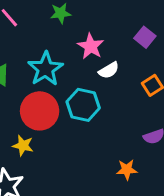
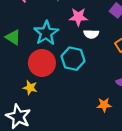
pink star: (91, 46) -> (78, 17), turned -30
white semicircle: (109, 70) -> (91, 34), turned 32

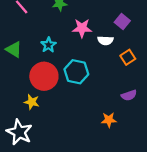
cyan star: (46, 33) -> (48, 45), size x0.6
white semicircle: (91, 34) -> (105, 40), moved

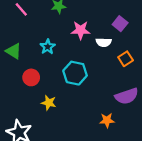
red circle: (44, 76) -> (31, 77), moved, size x0.6
purple semicircle: (129, 95) -> (127, 96), size x1.5
yellow star: (32, 102) -> (49, 103), moved

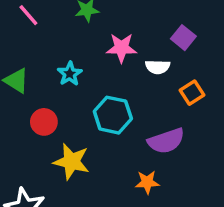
purple semicircle: (127, 96) -> (166, 141), moved
yellow star: (49, 103) -> (71, 162), size x1.5
orange star: (107, 120) -> (147, 182), moved

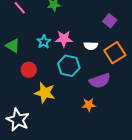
pink star: (121, 48) -> (64, 39), moved
white semicircle: (158, 67) -> (91, 46), moved
orange square: (192, 93) -> (115, 53), size x1.5

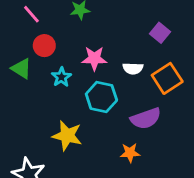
cyan star: (44, 42) -> (61, 77), moved
red circle: (29, 70) -> (44, 46), moved

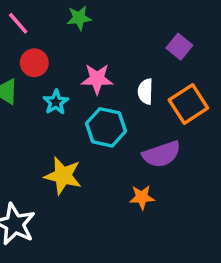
white semicircle: (133, 68) -> (145, 91), turned 90

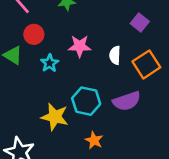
cyan hexagon: (106, 127) -> (86, 101), moved
orange star: (142, 197) -> (94, 140), moved, turned 30

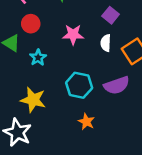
purple square: (140, 23) -> (111, 15), moved
cyan star: (50, 63) -> (38, 58), moved
yellow star: (55, 117) -> (33, 100), moved

